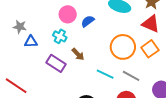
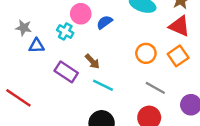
cyan cross: (60, 36) -> (65, 32), moved
orange circle: (123, 47) -> (146, 53), size x0.7
cyan line: (105, 74) -> (103, 85), moved

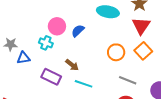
red triangle: (179, 26) -> (141, 26), turned 48

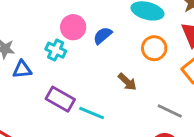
orange circle: (116, 52) -> (154, 48), moved
brown arrow: (72, 65) -> (127, 82), moved
cyan line: (84, 84) -> (92, 113), moved

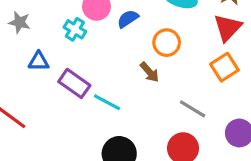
orange circle: (154, 48) -> (167, 43), moved
blue triangle: (22, 70) -> (39, 61), moved

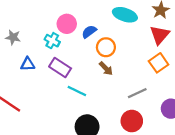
orange circle: (167, 43) -> (106, 47), moved
purple rectangle: (74, 83) -> (60, 67), moved
gray line: (193, 109) -> (137, 93), turned -54

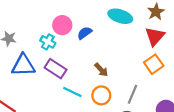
orange circle: (106, 47) -> (101, 95), moved
blue triangle: (28, 64) -> (23, 65), size x1.6
gray line: (137, 93) -> (133, 94), turned -42

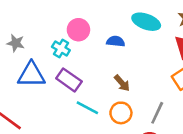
blue semicircle: (85, 33) -> (116, 41), moved, turned 40

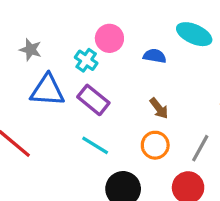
cyan line: (87, 108) -> (95, 145), moved

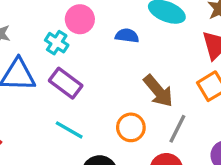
brown arrow: (159, 108) -> (158, 91), moved, size x1.5

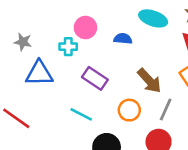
cyan cross: (57, 43) -> (68, 47), turned -30
purple rectangle: (66, 83) -> (95, 78), moved

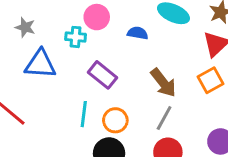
orange circle: (129, 110) -> (115, 120), moved
gray line: (166, 110) -> (164, 118), moved
cyan line: (81, 114) -> (84, 114), turned 65

